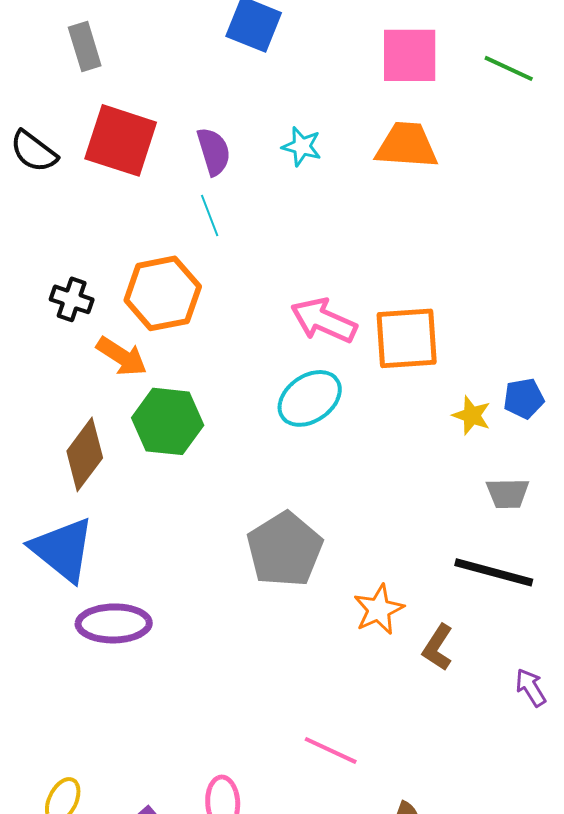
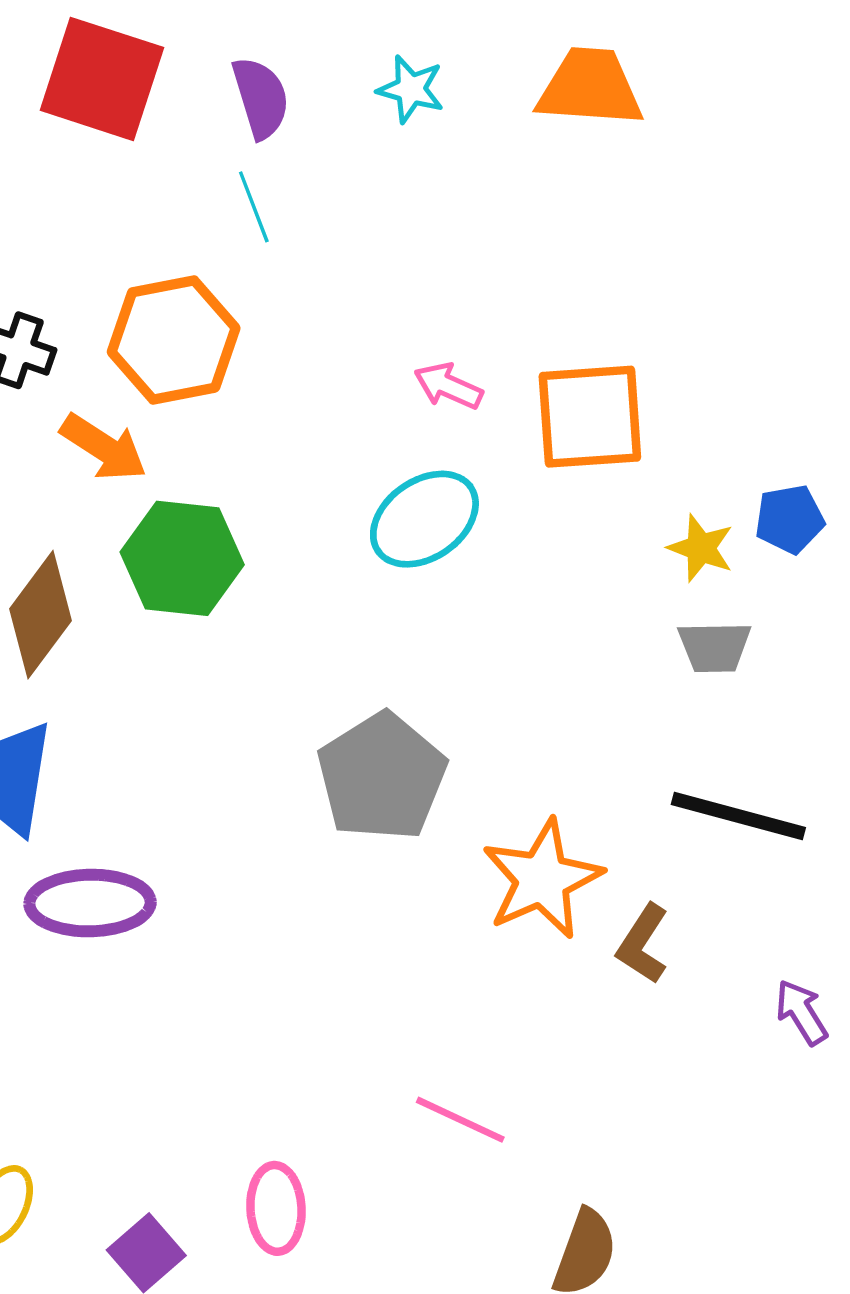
pink arrow: (324, 320) -> (448, 386), size x0.6
gray trapezoid: (508, 493) -> (714, 647), moved
orange star: (379, 609) -> (542, 879), size x1.4

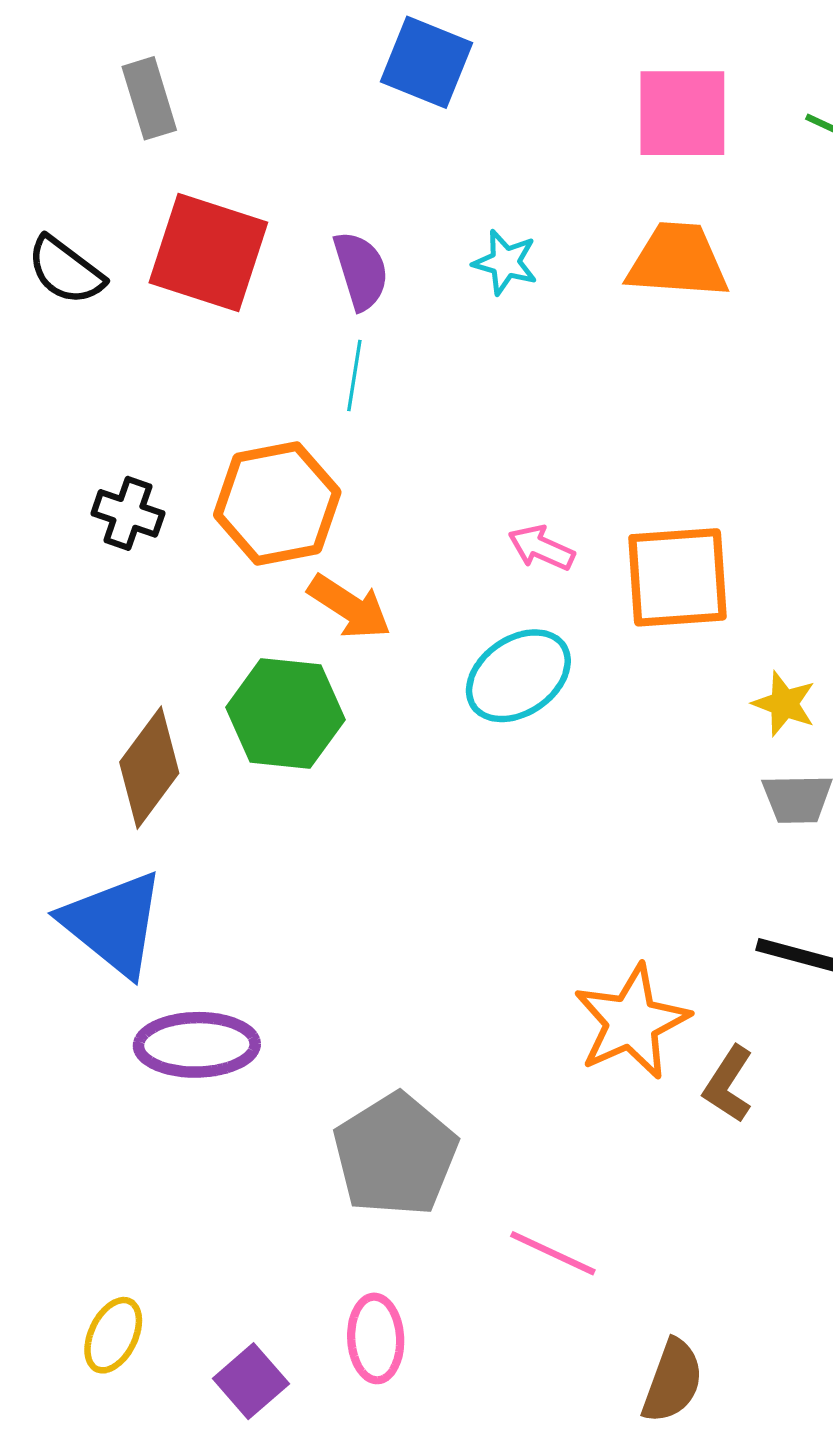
cyan line: (254, 207) -> (354, 376), turned 30
orange arrow: (104, 447) -> (349, 607), moved
gray pentagon: (382, 777) -> (395, 1155), moved

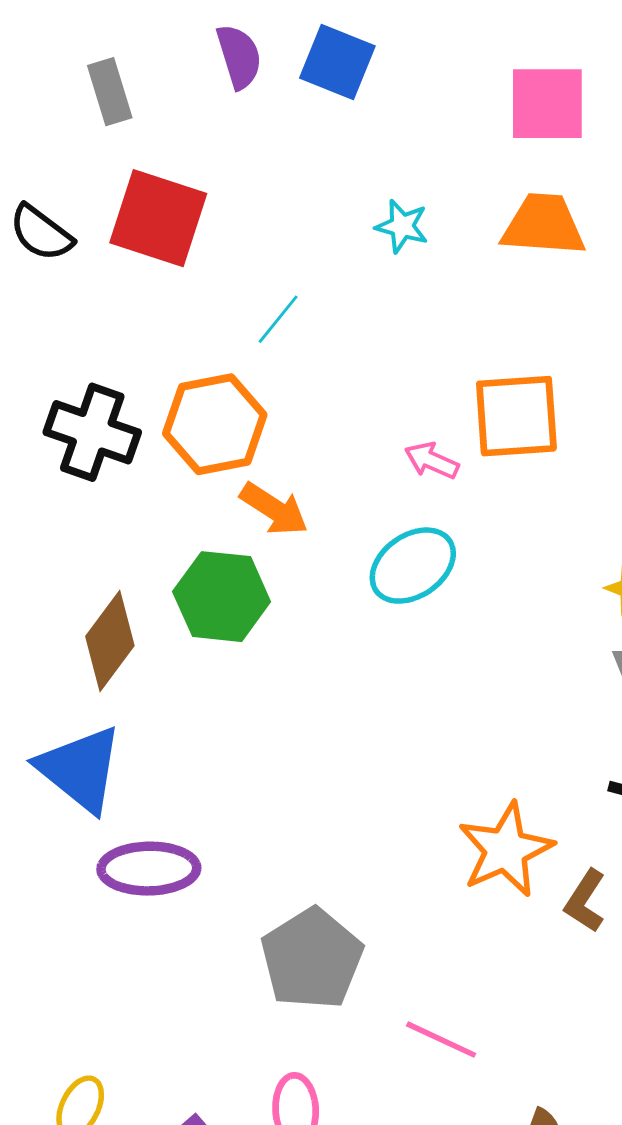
purple semicircle: (361, 271) -> (239, 57), moved
cyan line: (354, 376) -> (278, 319), turned 30
black cross: (128, 513) -> (92, 432), size x1.6
orange square: (677, 577) -> (516, 416), moved

